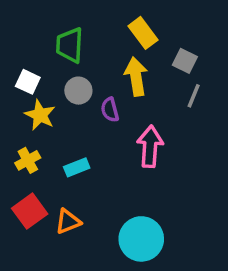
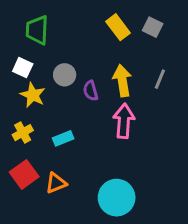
green trapezoid: (70, 45) -> (37, 30), moved
gray square: (185, 61) -> (153, 27), moved
yellow arrow: (136, 77) -> (122, 81), moved

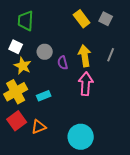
yellow cross: (23, 133) -> (16, 92), size x1.6

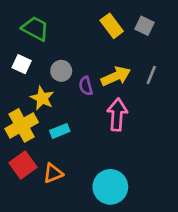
green trapezoid: (26, 21) -> (35, 29), turned 115
yellow arrow: (85, 56) -> (116, 76), turned 75
yellow star: (23, 66) -> (42, 98), moved

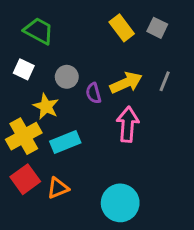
cyan rectangle: (60, 131) -> (65, 142), size x1.4

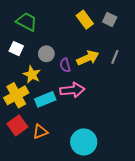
pink arrow: (128, 124) -> (72, 90), moved, turned 80

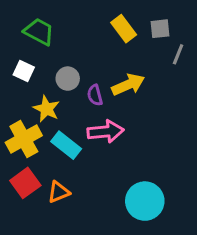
gray square: (110, 20) -> (160, 29), turned -32
gray line: (115, 57) -> (178, 54), moved
cyan rectangle: (45, 99) -> (66, 145), turned 60
cyan circle: (84, 142) -> (145, 201), moved

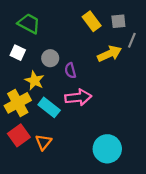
yellow arrow: (128, 85) -> (110, 54), moved
orange triangle: (59, 192) -> (43, 142), turned -30

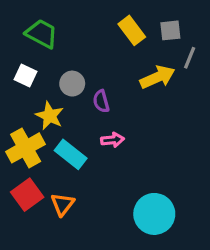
pink arrow: (78, 97) -> (112, 140), size x0.6

